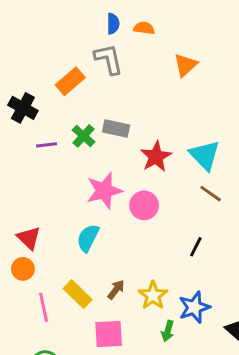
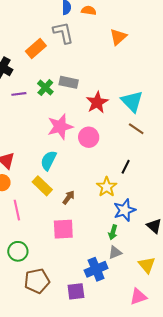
yellow rectangle: (78, 294) -> (42, 186), moved
yellow star: (153, 296) -> (107, 187), moved
green arrow: (168, 331) -> (113, 232), moved

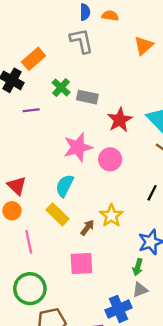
orange rectangle: (36, 48) -> (34, 59), moved
green cross: (45, 88) -> (61, 88), moved
yellow star: (107, 187) -> (111, 216), moved
green circle: (18, 251) -> (30, 289), size x1.4

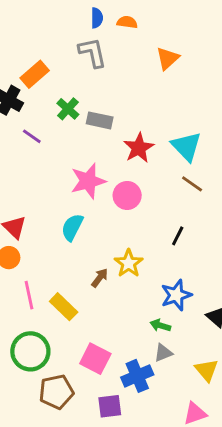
purple line: (31, 110) -> (32, 136), turned 42
yellow rectangle: (57, 214) -> (64, 307), moved
pink square: (81, 263) -> (95, 359), moved, turned 30
green arrow: (138, 267) -> (160, 325), turned 91

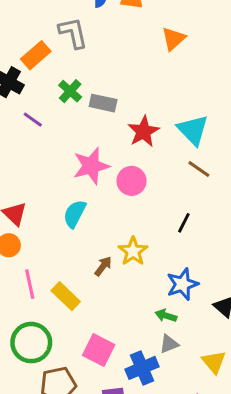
gray L-shape: (92, 53) -> (73, 33), moved

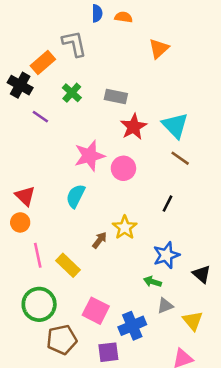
gray rectangle: (103, 103) -> (116, 96), moved
gray triangle: (169, 344) -> (165, 306), moved

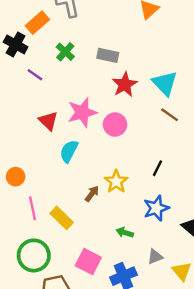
red triangle: (25, 196) -> (48, 121), moved
black line: (168, 204) -> (157, 168), moved
green arrow: (152, 282) -> (125, 232), moved

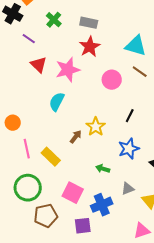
cyan triangle: (165, 83) -> (136, 46), turned -30
red star: (125, 84) -> (90, 47), moved
red triangle: (48, 121) -> (39, 65), moved
pink circle: (115, 125) -> (112, 80), moved

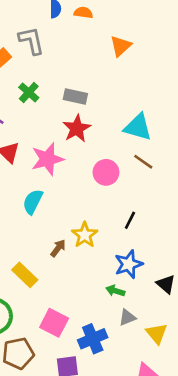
green arrow: (103, 169) -> (115, 291), moved

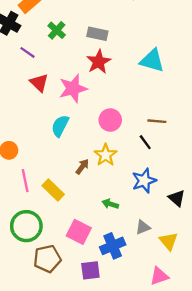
brown line: (143, 162) -> (157, 121), moved, turned -30
pink circle: (106, 172) -> (110, 120), moved
black line: (130, 220) -> (145, 142), turned -63
green arrow: (115, 291) -> (110, 204), moved

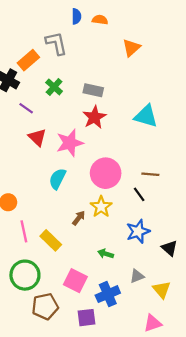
pink circle: (110, 120) -> (106, 173), size x1.4

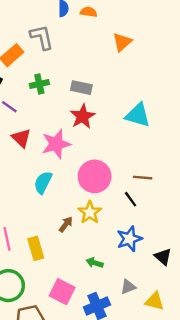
green cross: (54, 87) -> (39, 84), turned 36
yellow rectangle: (51, 240) -> (36, 248), turned 30
yellow triangle: (162, 290) -> (155, 301), turned -36

